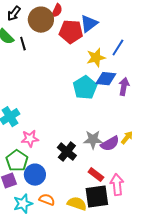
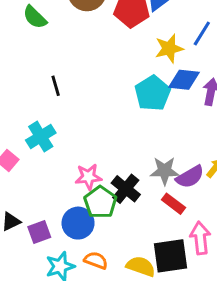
black line: (23, 44) -> (56, 86), moved
pink star: (30, 139) -> (88, 177), moved
green pentagon: (17, 161) -> (100, 202), moved
red rectangle: (96, 175) -> (174, 204), moved

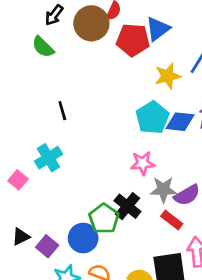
blue diamond: (184, 80) -> (180, 122), moved
pink star: (88, 177) -> (143, 163), moved
purple square: (39, 232) -> (47, 246), turned -30

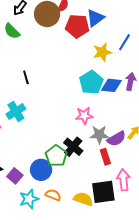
red rectangle: (172, 220) -> (105, 157), turned 35

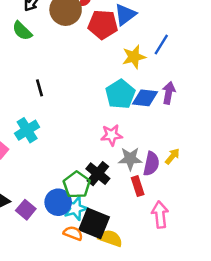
purple semicircle: (116, 139) -> (151, 164), turned -48
black square: (103, 192) -> (94, 223), moved, turned 30
cyan star: (29, 199) -> (76, 208), moved

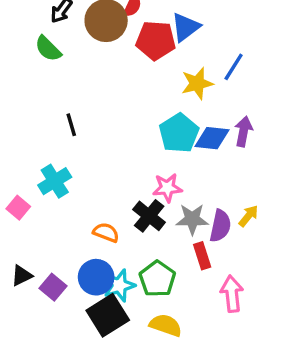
black cross: (98, 174) -> (149, 216), moved
green pentagon: (77, 185) -> (157, 279), moved
black square: (94, 223) -> (108, 315), moved, turned 36
orange semicircle: (73, 233) -> (106, 232), moved

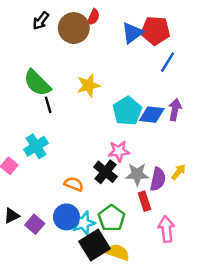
red pentagon: (156, 40) -> (155, 30), moved
green semicircle: (48, 49) -> (37, 83), moved, size x1.4
yellow star: (197, 83) -> (88, 85), moved
black square: (108, 315) -> (94, 245), moved

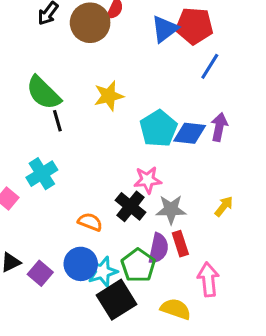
purple semicircle: (158, 179) -> (159, 248), moved
yellow semicircle: (118, 252) -> (176, 309), moved

